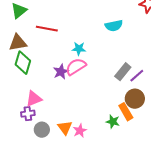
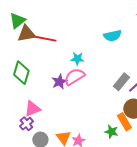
brown triangle: (18, 43) -> (26, 34), moved
purple cross: (28, 114) -> (26, 124), turned -32

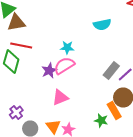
red line: (45, 39) -> (21, 46), moved
pink triangle: (32, 109) -> (60, 98), moved

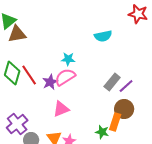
red line: (21, 46) -> (29, 75), moved, turned 45
orange rectangle: (114, 110) -> (115, 122), turned 48
purple cross: (16, 112) -> (17, 124), size x1.5

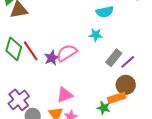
cyan star: (68, 59) -> (96, 35), moved
pink triangle: (61, 109) -> (65, 95), moved
orange rectangle: (115, 122) -> (117, 98), turned 54

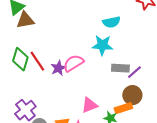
cyan star: (96, 35) -> (102, 45), size x1.5
gray rectangle: (114, 58) -> (120, 68), turned 54
pink triangle: (65, 95) -> (89, 105), moved

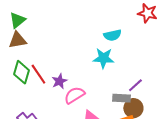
brown triangle: (25, 20) -> (17, 40), moved
pink semicircle: (73, 63) -> (74, 95), moved
gray rectangle: (120, 68) -> (121, 98), moved

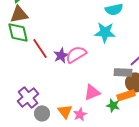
green diamond: (21, 72) -> (18, 32), moved, turned -30
pink semicircle: (74, 95) -> (76, 54), moved

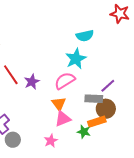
cyan star: (105, 32) -> (76, 59), turned -30
pink semicircle: (76, 54) -> (65, 81), moved
orange triangle: (65, 111) -> (59, 104), moved

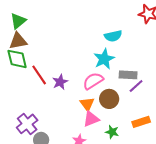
gray rectangle: (94, 99) -> (128, 75), moved
brown circle: (106, 109) -> (109, 99), moved
orange rectangle: (97, 122) -> (141, 122), moved

